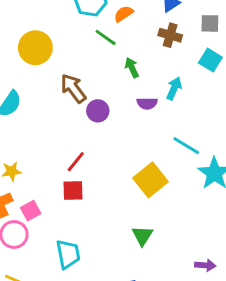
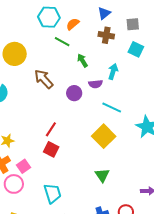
purple circle: (98, 111) -> (74, 93), moved
cyan line: (186, 146) -> (112, 108), moved
red square: (73, 191) -> (51, 149), turned 35

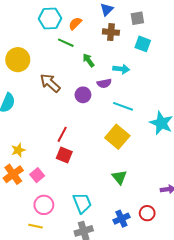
cyan arrow: (113, 72) -> (121, 69), turned 84
pink circle: (14, 184) -> (44, 205), moved
cyan trapezoid: (52, 193) -> (82, 203), moved

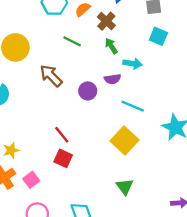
brown cross: (111, 32) -> (106, 21), moved, turned 35
green line: (66, 43) -> (72, 41), moved
green arrow: (88, 60) -> (111, 46), moved
red line: (62, 134) -> (62, 135), turned -70

